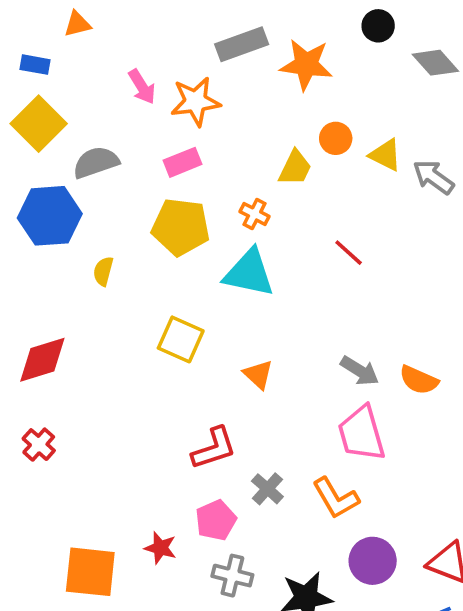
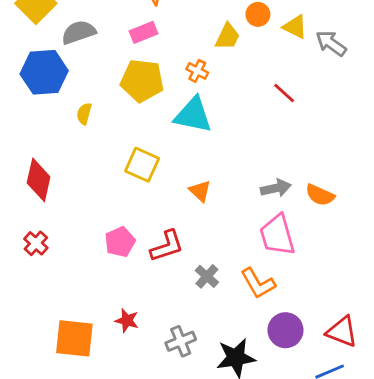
red line: (349, 253) -> (284, 93), moved
red diamond: (42, 360) -> (39, 180), turned -60
gray arrow: (360, 371) -> (276, 188), turned -44
pink pentagon: (216, 520) -> (120, 242), moved
gray cross: (232, 576) -> (181, 341), turned -36

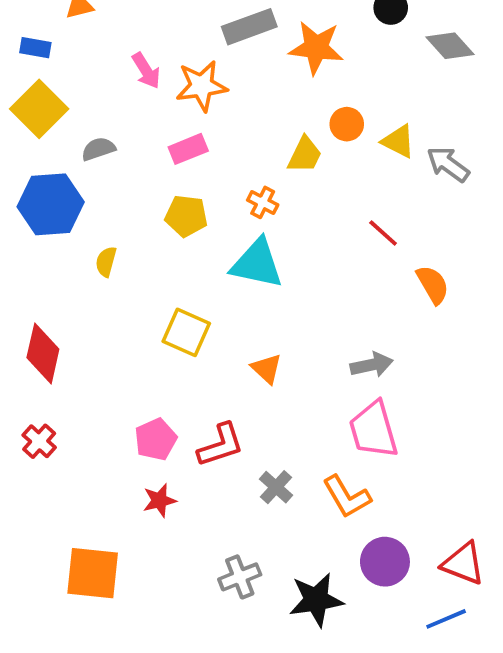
gray semicircle: (79, 32) -> (98, 149), size x0.7
yellow pentagon: (142, 81) -> (186, 216), size x0.7
orange semicircle: (320, 195) -> (433, 285), moved, turned -144
red star: (127, 321) -> (160, 500), moved, turned -30

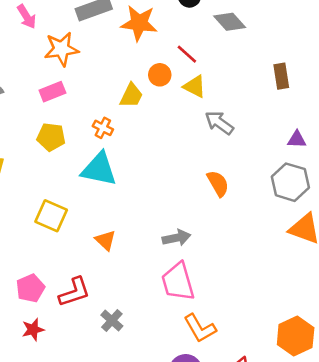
pink arrow: (146, 71) -> (27, 17), moved
gray arrow: (448, 164) -> (219, 123), moved
red line: (383, 233) -> (187, 54), moved
orange L-shape: (347, 497) -> (200, 328), moved

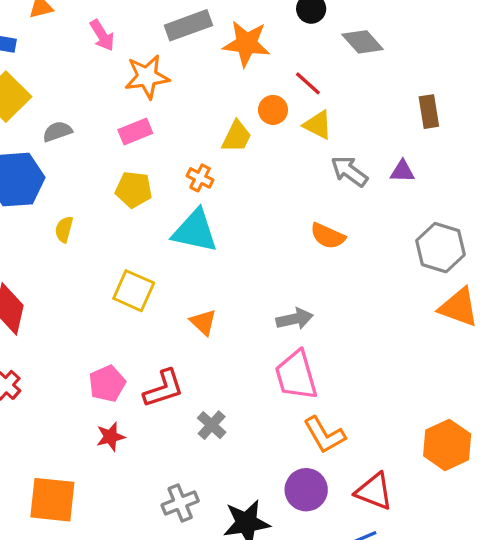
purple triangle: (297, 139) -> (402, 171), moved
orange semicircle: (218, 183) -> (328, 236), moved, turned 144

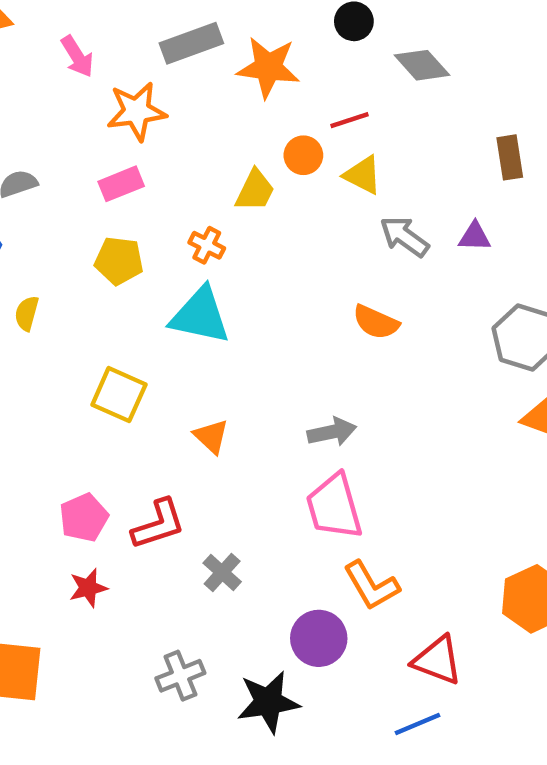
red line: (308, 83) -> (349, 120), turned -60
purple circle: (306, 490) -> (319, 638), moved

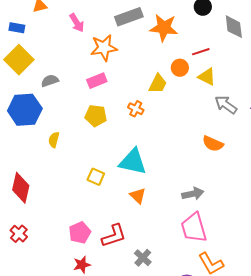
gray diamond: (422, 65) -> (234, 27), turned 35
cyan triangle: (200, 316) -> (133, 162), moved
yellow square: (119, 395) -> (96, 177), size x0.7

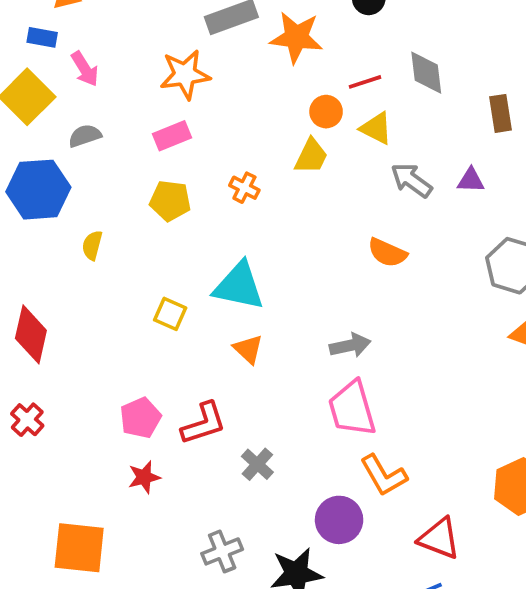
pink arrow: (77, 23) -> (85, 69), moved
gray diamond: (234, 27) -> (426, 73), moved
blue rectangle: (17, 28) -> (42, 37), moved
yellow trapezoid: (158, 84) -> (311, 156), moved

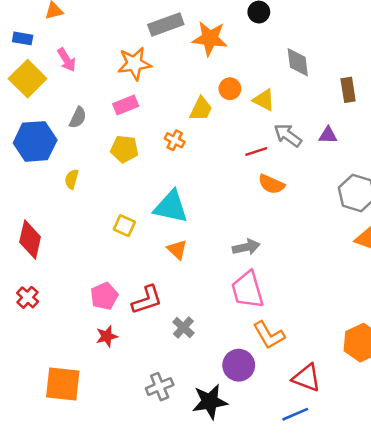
blue rectangle: (42, 37) -> (23, 38), moved
red line: (365, 82) -> (256, 152), moved
gray semicircle: (85, 136) -> (78, 118), moved, turned 135
yellow trapezoid: (311, 156) -> (201, 109), moved

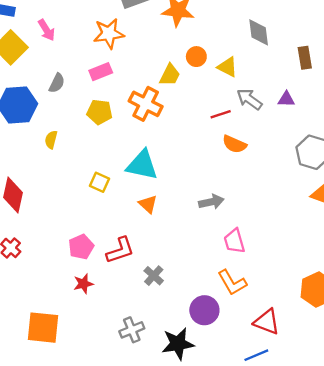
orange cross: (175, 140) -> (146, 104), size x1.8
pink trapezoid: (247, 290) -> (234, 241), moved, size x0.7

